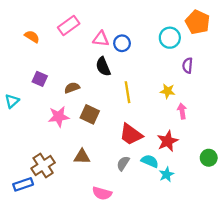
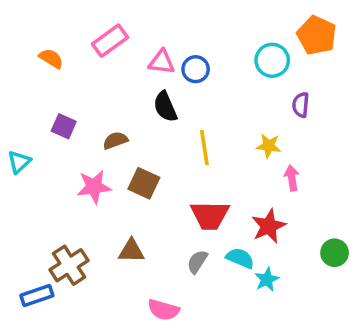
red trapezoid: (131, 134) -> (210, 215), turned -35

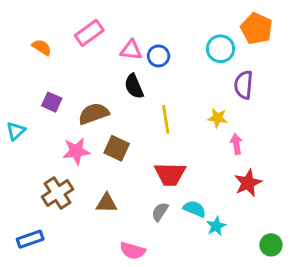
purple semicircle: (301, 105) -> (244, 85), size x1.4
brown semicircle: (115, 140) -> (94, 114), size x1.5
red star: (269, 226) -> (248, 183), moved
green circle: (335, 253) -> (271, 245), moved
brown cross: (69, 265) -> (58, 193), moved

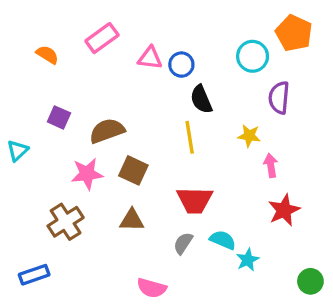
black semicircle: (134, 86) -> (201, 99), moved
brown triangle: (107, 203) -> (132, 220), moved

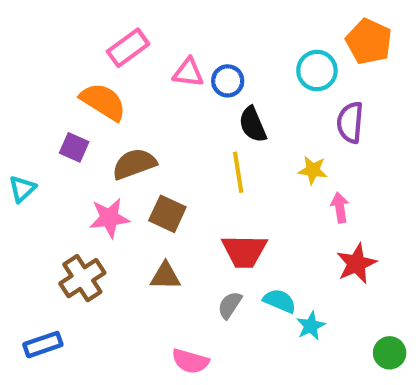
orange semicircle: (47, 55) -> (103, 102), moved, size x1.6

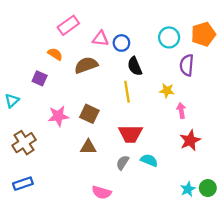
orange pentagon: (369, 41) -> (203, 34), moved, turned 30
orange semicircle: (103, 102) -> (55, 54), size x0.6
brown semicircle: (134, 164) -> (86, 65), moved
brown cross: (82, 278) -> (24, 143), moved
cyan star: (311, 326) -> (188, 189), moved

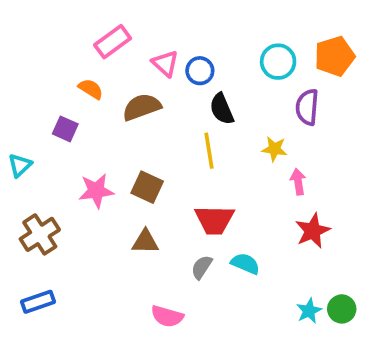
pink triangle: (100, 39) -> (165, 63), turned 35

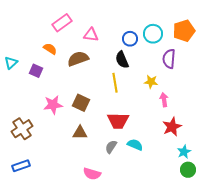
pink triangle: (165, 63) -> (91, 35), turned -35
blue circle: (200, 71) -> (130, 39), moved
cyan triangle: (20, 165) -> (11, 63), moved
cyan star: (309, 311) -> (184, 152), moved

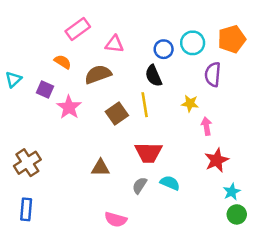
brown square: (81, 103) -> (117, 114), moved, turned 30
pink star: (53, 105) -> (69, 107), moved, turned -30
blue rectangle: (21, 166) -> (26, 209), turned -66

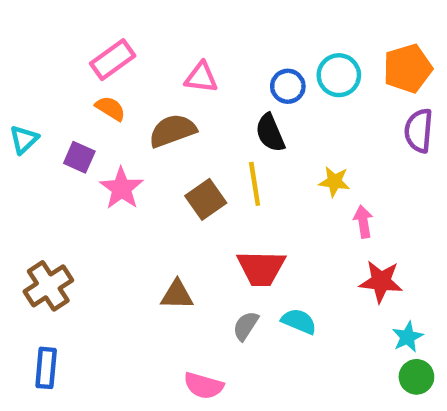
pink rectangle: (78, 29) -> (113, 60), moved
purple semicircle: (213, 74) -> (419, 131), moved
red star: (217, 160) -> (381, 281), turned 30

